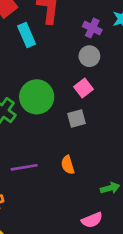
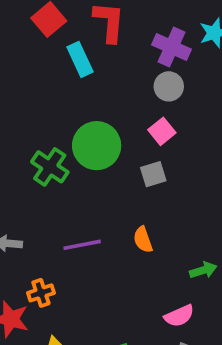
purple cross: (92, 28) -> (172, 47), size x1.4

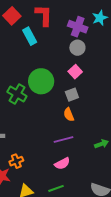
orange semicircle: (143, 240) -> (69, 115), moved
purple line: (82, 245) -> (64, 140), moved
pink semicircle: (179, 316) -> (62, 163), moved

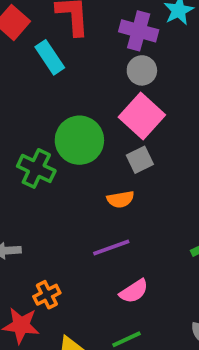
pink square: (75, 72) -> (142, 116), size x1.6
orange semicircle: (69, 115) -> (120, 199), moved, turned -72
purple line: (64, 140) -> (111, 248), moved

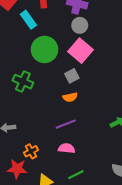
green circle: (79, 140) -> (45, 49), moved
gray square: (140, 160) -> (72, 76), moved
pink semicircle: (134, 291) -> (66, 148), moved, turned -140

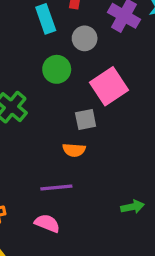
gray circle: (80, 25) -> (85, 38), moved
green circle: (45, 49) -> (57, 69), size x0.7

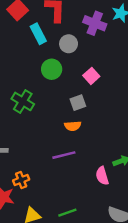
pink square: (109, 86) -> (91, 76), size x0.6
pink semicircle: (47, 223) -> (102, 176), moved, turned -120

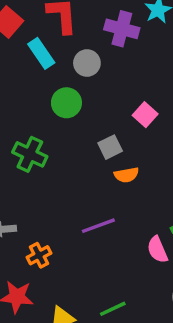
pink square: (91, 76) -> (145, 115), moved
orange semicircle: (73, 126) -> (126, 175), moved
orange cross: (21, 180) -> (39, 255), moved

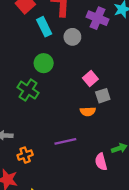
green circle: (66, 103) -> (44, 63), moved
pink square: (145, 115) -> (90, 79), moved
gray square: (110, 147) -> (103, 96), moved

